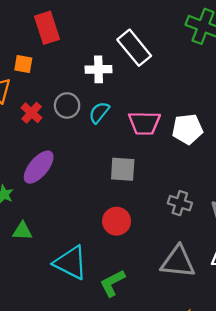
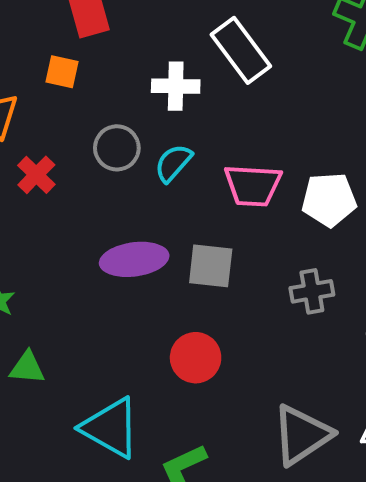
orange square: (23, 64) -> (62, 72), moved
red cross: (32, 113) -> (36, 175), moved
purple ellipse: (39, 167) -> (134, 259), moved, turned 40
gray cross: (180, 203) -> (312, 291), moved, turned -30
gray triangle: (178, 262) -> (302, 435), turned -42

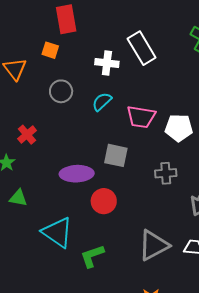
gray circle: (117, 148) -> (61, 91), moved
red cross: (36, 175) -> (27, 135), moved
purple ellipse: (134, 259) -> (77, 174), moved

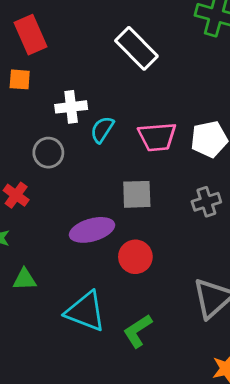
white cross: (107, 63) -> (71, 107), moved
gray circle: (61, 91) -> (48, 153), moved

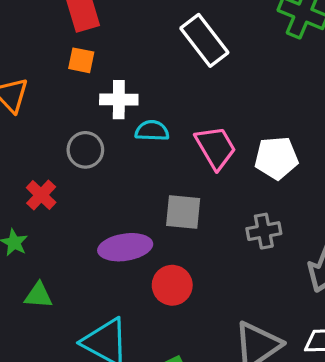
orange square: (20, 79) -> (81, 60), moved
cyan semicircle: (102, 130) -> (152, 131), turned 52
pink trapezoid: (157, 137) -> (216, 147), turned -123

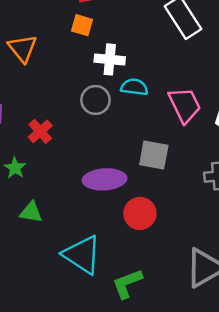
gray circle: (85, 150) -> (95, 100), moved

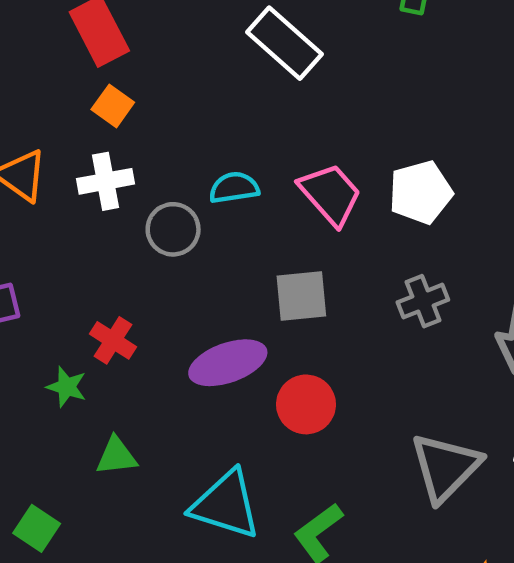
orange square: (82, 25) -> (113, 106), turned 35
white cross: (110, 59) -> (105, 181), moved
red cross: (40, 131) -> (113, 340), moved

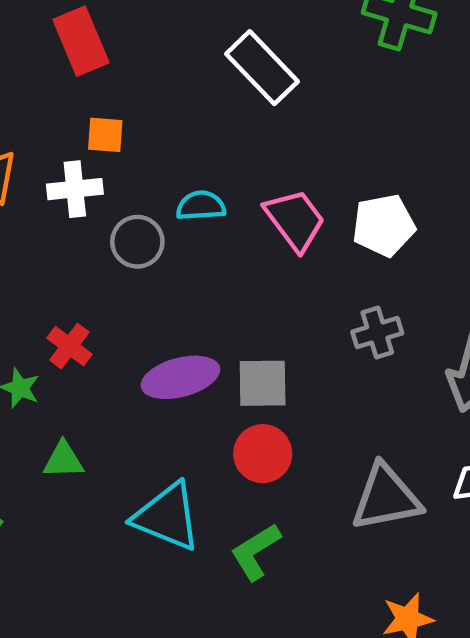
orange square: (113, 106) -> (105, 135), moved, turned -36
gray square: (301, 296) -> (263, 383), moved
red circle: (306, 404) -> (263, 454), moved
gray triangle: (445, 467) -> (386, 498), turned 30

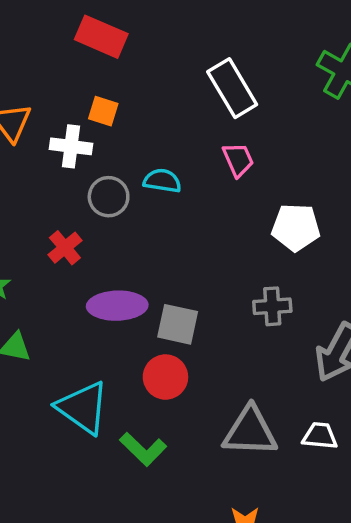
red rectangle: (81, 41) -> (101, 37), turned -57
pink trapezoid: (295, 220) -> (238, 160), moved, size x0.7
red cross: (69, 346) -> (65, 248), moved
green L-shape: (256, 552) -> (143, 449), turned -117

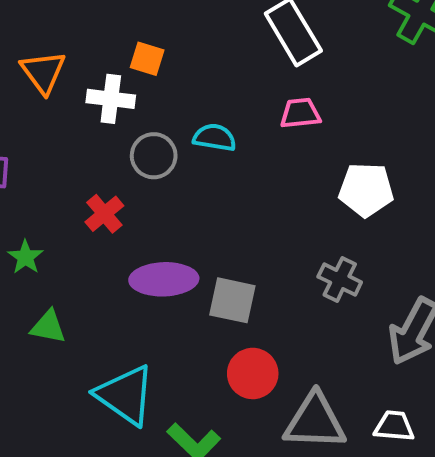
pink trapezoid: (238, 160) -> (300, 113), turned -72
gray cross: (272, 306) -> (340, 279), turned 30
red circle: (165, 377) -> (253, 373), moved

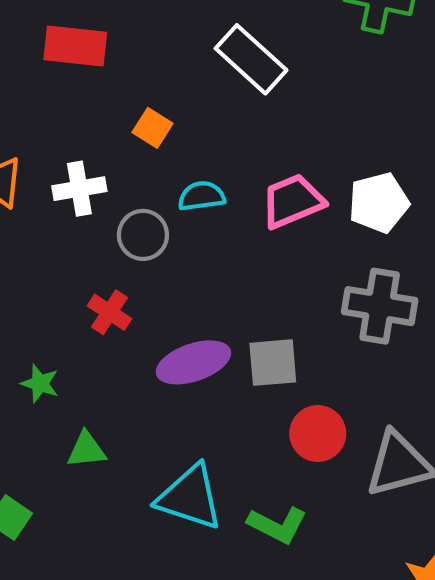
orange square: (147, 59) -> (153, 128), moved, turned 32
pink trapezoid: (300, 113) -> (293, 201), moved, size x1.4
gray cross: (340, 279) -> (380, 306), size x1.5

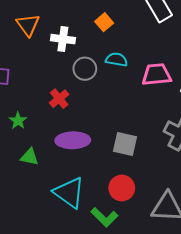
purple ellipse: (193, 362) -> (73, 140), moved
red circle: (318, 434) -> (122, 188), moved

